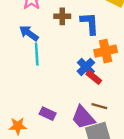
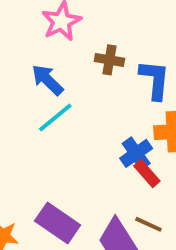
cyan line: (37, 54) -> (55, 117), turned 45
purple rectangle: (48, 114) -> (58, 223), size x1.5

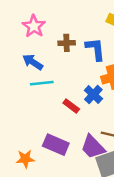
cyan line: (55, 117) -> (42, 83), turned 45
red rectangle: (147, 173) -> (71, 106), moved

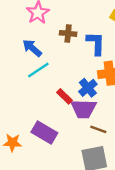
cyan line: (42, 83) -> (38, 70), turned -35
purple trapezoid: (93, 147) -> (84, 109), moved, turned -52

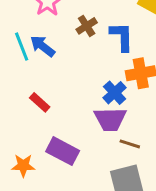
brown cross: (68, 33) -> (87, 26), turned -35
cyan line: (38, 70) -> (22, 47), moved, turned -75
red rectangle: (64, 96) -> (40, 102), moved

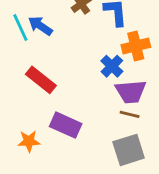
red rectangle: (40, 102) -> (41, 80), size x1.5
purple trapezoid: (110, 119) -> (131, 92), moved

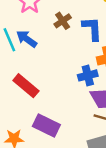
blue cross: (112, 66) -> (88, 75), turned 30

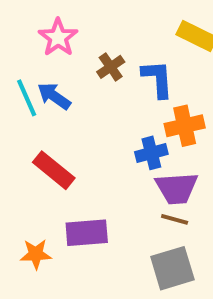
purple rectangle: (46, 125) -> (87, 233), turned -30

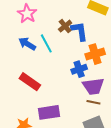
brown cross: (111, 67) -> (65, 26), moved
cyan line: (27, 98) -> (46, 43), moved

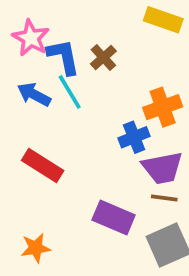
blue L-shape: (79, 31) -> (63, 57), moved
purple rectangle: (49, 112) -> (114, 218), moved, turned 35

